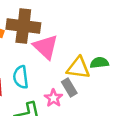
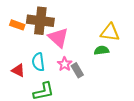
yellow triangle: (78, 68) -> (110, 32), moved
pink star: (53, 98) -> (65, 64), moved

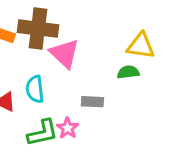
pink star: (65, 64) -> (68, 128), moved
gray rectangle: (77, 70) -> (92, 102), turned -56

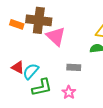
cyan semicircle: (35, 89) -> (31, 71), moved, turned 48
pink star: (68, 128) -> (69, 92), moved

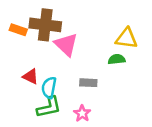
red triangle: (18, 67) -> (31, 77), moved
cyan semicircle: (31, 71) -> (49, 88), moved, turned -30

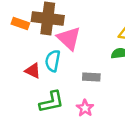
cyan semicircle: (49, 88) -> (53, 61), moved

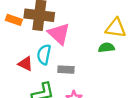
gray rectangle: (91, 77) -> (66, 70), moved

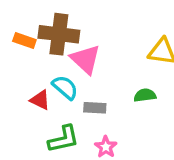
green semicircle: (106, 48) -> (145, 95), moved
cyan semicircle: (44, 55) -> (65, 87), turned 120

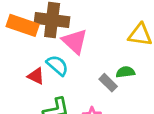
orange rectangle: (24, 40) -> (23, 25), size x1.6
gray rectangle: (95, 108) -> (108, 83), moved, turned 42

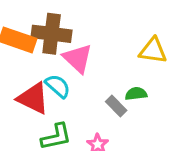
red triangle: (36, 76) -> (33, 98), size x1.6

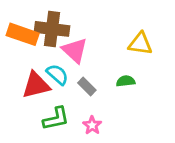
red triangle: (33, 98) -> (36, 85), turned -40
gray rectangle: (116, 106) -> (87, 86), moved

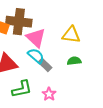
yellow triangle: (140, 44) -> (71, 35), moved
cyan semicircle: (57, 74) -> (36, 56), moved

